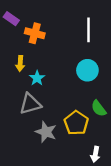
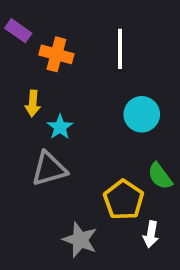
white line: (89, 30) -> (120, 49), moved
gray star: (46, 132) -> (80, 240), moved
white arrow: (95, 154) -> (151, 234), moved

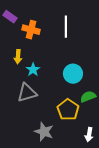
cyan circle: (142, 114) -> (73, 74), moved
green semicircle: (160, 176) -> (88, 97), turned 105
white arrow: (151, 234) -> (89, 135), moved

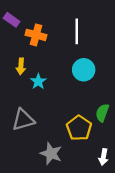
cyan circle: (73, 74) -> (84, 70), moved
gray triangle: (27, 93) -> (23, 120), moved
green semicircle: (88, 97) -> (102, 113), turned -49

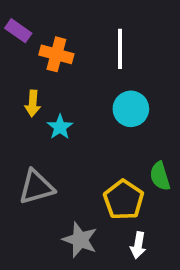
green semicircle: (102, 113) -> (160, 176), turned -36
white arrow: (103, 157) -> (138, 245), moved

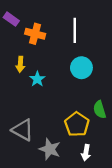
gray triangle: (36, 187) -> (23, 130), moved, turned 45

